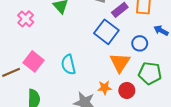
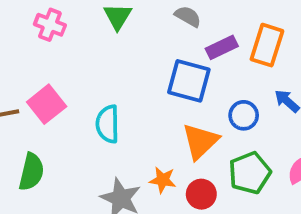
pink cross: (26, 19) -> (50, 25), turned -35
blue square: (106, 32) -> (189, 81), turned -35
green pentagon: (150, 73) -> (250, 173), turned 30

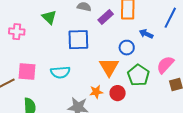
blue square: (189, 81) -> (78, 40), moved
pink square: (47, 104) -> (27, 72), turned -30
cyan semicircle: (108, 124) -> (60, 72), turned -78

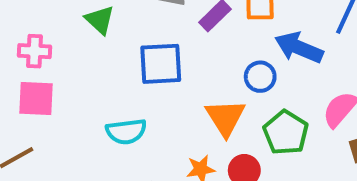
blue arrow: (146, 34) -> (299, 48), size x1.6
pink square: (27, 72) -> (36, 99), moved

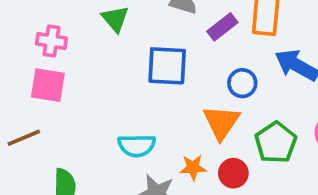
blue circle: (260, 77) -> (242, 83), moved
cyan semicircle: (126, 132) -> (137, 145), moved

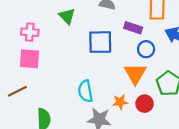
purple rectangle: (222, 27) -> (133, 28), moved, turned 60
cyan semicircle: (137, 145) -> (85, 91), turned 85

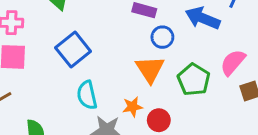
blue square: (100, 42) -> (73, 50), moved, turned -35
red circle: (145, 104) -> (159, 120), moved

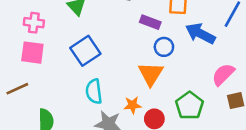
green pentagon: (194, 80) -> (189, 106), moved

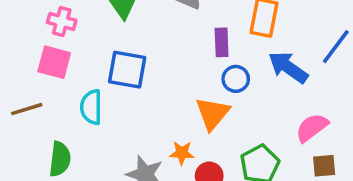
purple rectangle: (150, 22) -> (222, 42), turned 60
blue square: (85, 51) -> (127, 70), turned 36
cyan semicircle: (94, 91) -> (91, 107), moved

